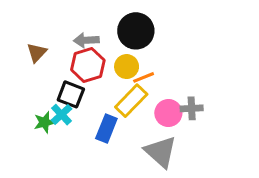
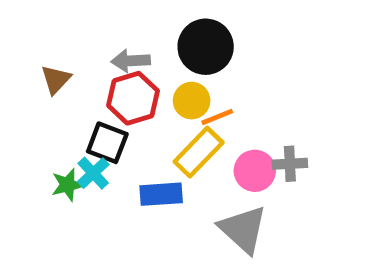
blue rectangle: (106, 129) -> (161, 194), turned 64

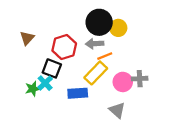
gray arrow: (131, 61) -> (95, 44), moved
yellow circle: (192, 101) -> (118, 28), moved
gray triangle: (243, 229) -> (117, 110), size x0.7

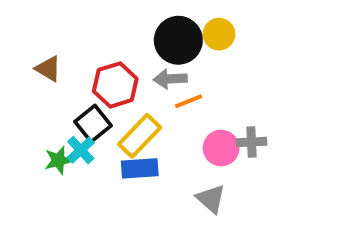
yellow circle: (118, 28) -> (219, 34), moved
brown triangle: (27, 38) -> (48, 69), turned -42
black square: (52, 68) -> (93, 124), turned 30
yellow rectangle: (96, 73) -> (140, 136), moved

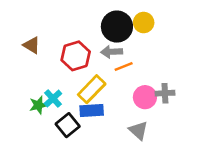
black square: (93, 124) -> (68, 125), moved

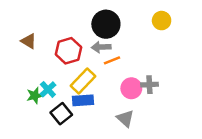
yellow circle: (144, 23) -> (162, 21), moved

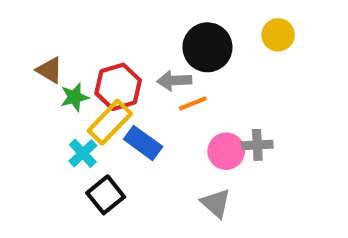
black circle: (106, 24) -> (207, 47), moved
yellow rectangle: (83, 81) -> (110, 122), moved
green star: (35, 95) -> (74, 97), moved
blue rectangle: (83, 100) -> (143, 143), moved, turned 40

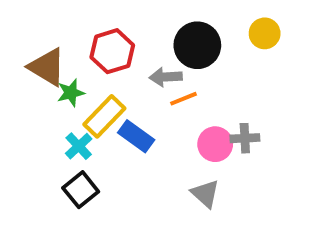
brown triangle: (50, 70) -> (47, 67), size x1.5
red hexagon: (118, 87) -> (112, 51), moved
black square: (106, 195) -> (81, 190), moved

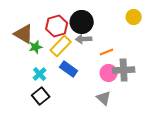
black circle: (197, 45) -> (82, 22), moved
orange line: (184, 99) -> (107, 52), moved
yellow rectangle: (104, 116) -> (61, 46), moved
gray cross: (245, 138) -> (124, 70), size x1.5

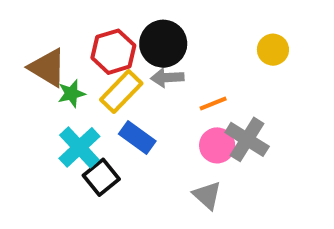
yellow circle: (134, 17) -> (273, 50), moved
gray cross: (124, 70) -> (247, 139), turned 35
cyan cross: (40, 74) -> (79, 147), size x1.5
black square: (41, 96) -> (101, 177), moved

